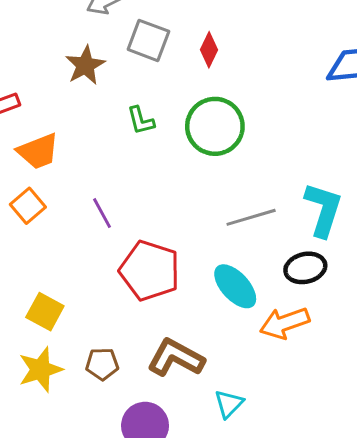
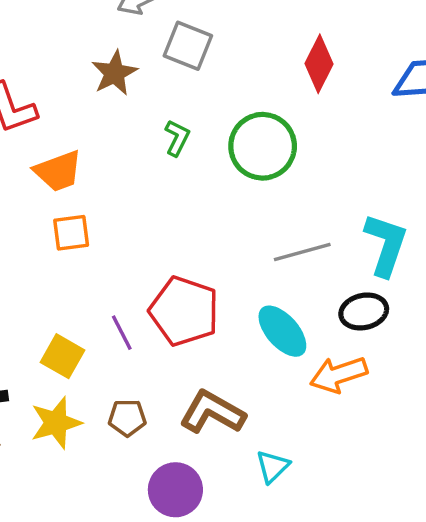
red diamond: (209, 50) -> (319, 64), moved, size x1.4
green L-shape: (141, 121) -> (177, 138), turned -140
orange square: (28, 206) -> (71, 233), moved, turned 32
purple line: (102, 213) -> (122, 333), moved

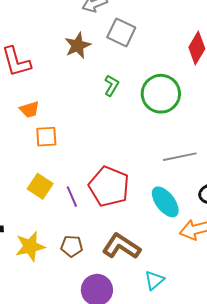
orange trapezoid: (58, 171) -> (30, 109), moved, size x0.7
yellow square: (63, 356) -> (40, 186), moved

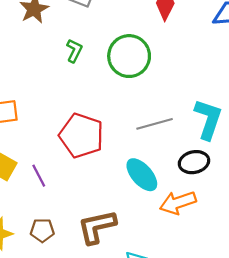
red pentagon: (109, 187) -> (81, 136), moved
brown L-shape: (121, 246) -> (97, 227), turned -42

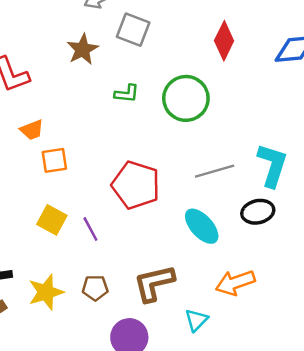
green L-shape: (74, 51) -> (127, 94), turned 70
orange arrow: (178, 203) -> (235, 283), moved

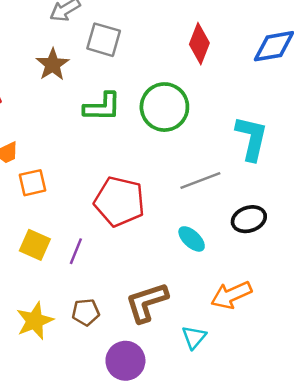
green L-shape: (127, 94) -> (102, 107), size x1.5
cyan L-shape: (272, 165) -> (251, 138), moved
cyan ellipse: (202, 226) -> (192, 239), size x0.7
purple line: (90, 229) -> (76, 251), turned 55

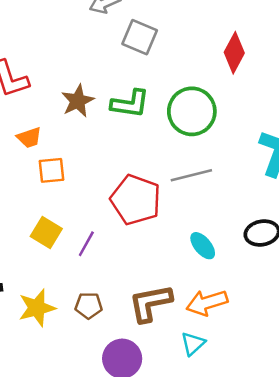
brown star: (53, 65) -> (78, 101), moved
gray line: (200, 180) -> (191, 175), moved
orange arrow: (231, 295) -> (207, 303), moved

